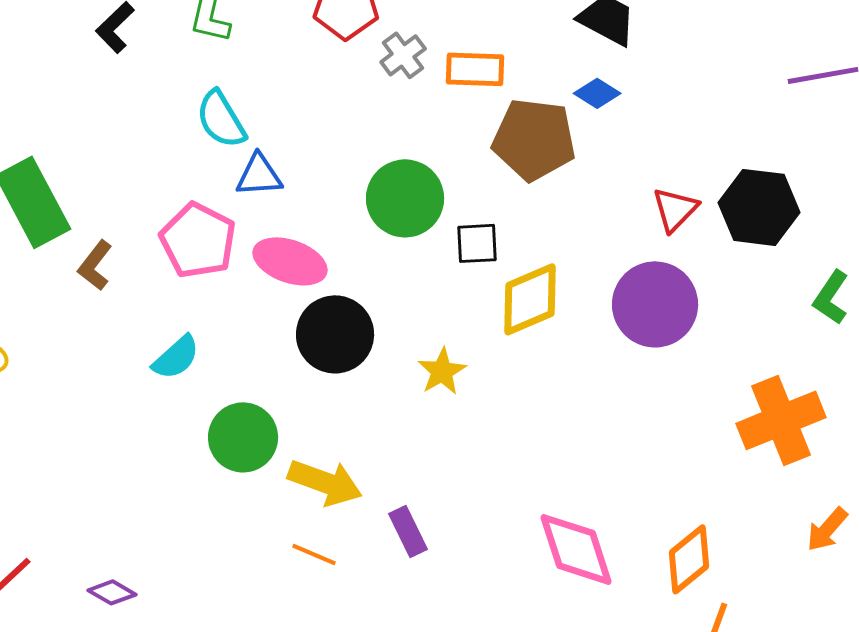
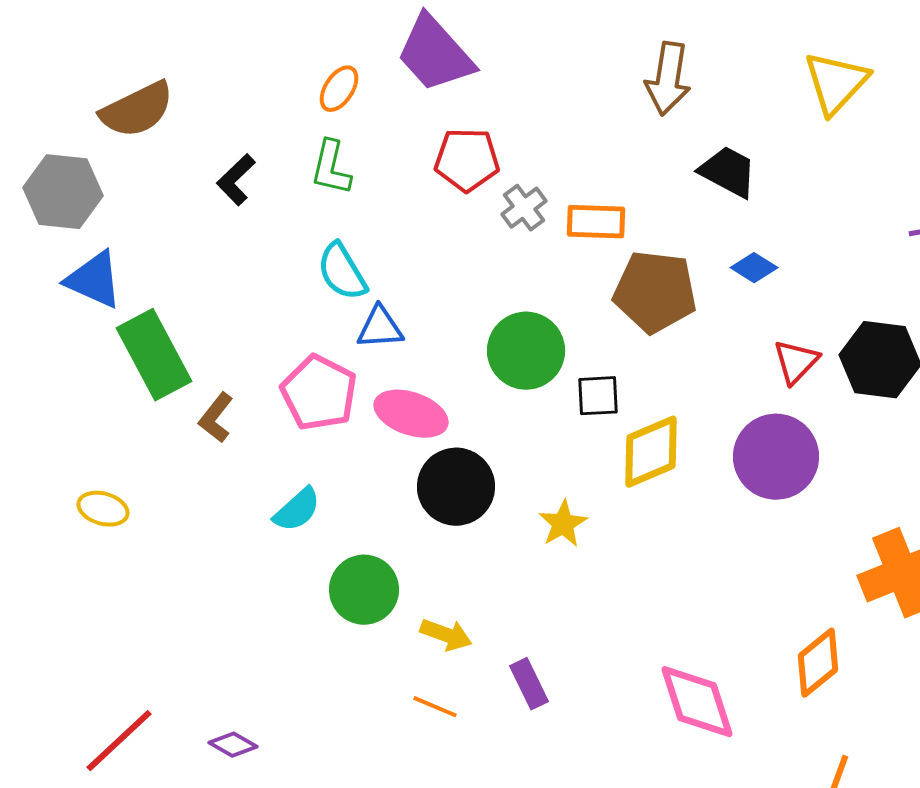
blue diamond: (597, 93) -> (754, 268), moved
yellow arrow: (325, 482) -> (446, 635), size x0.7
orange diamond: (689, 559) -> (818, 663), moved

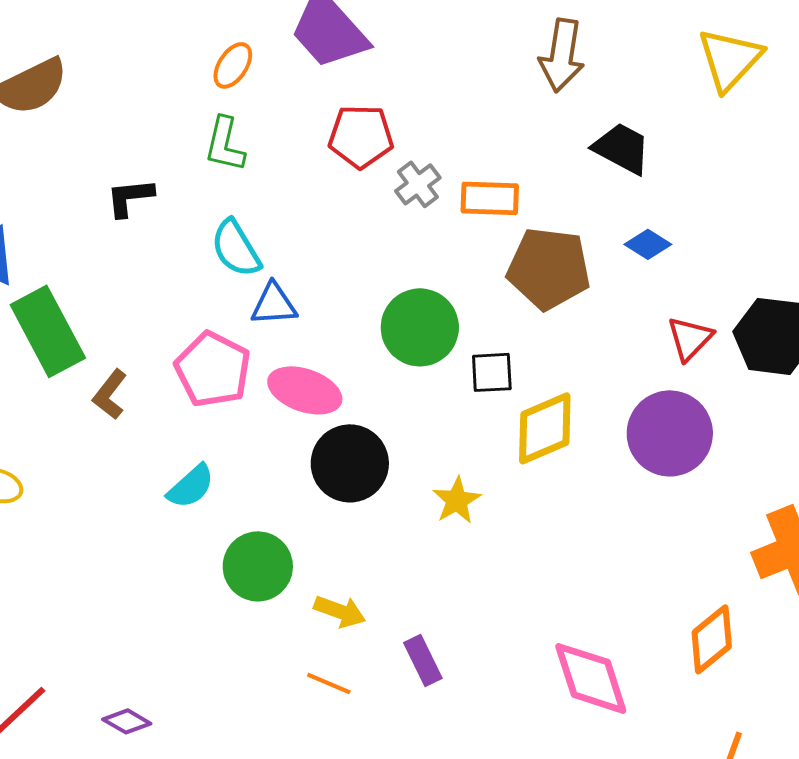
black L-shape: (236, 180) -> (130, 197), moved, turned 38

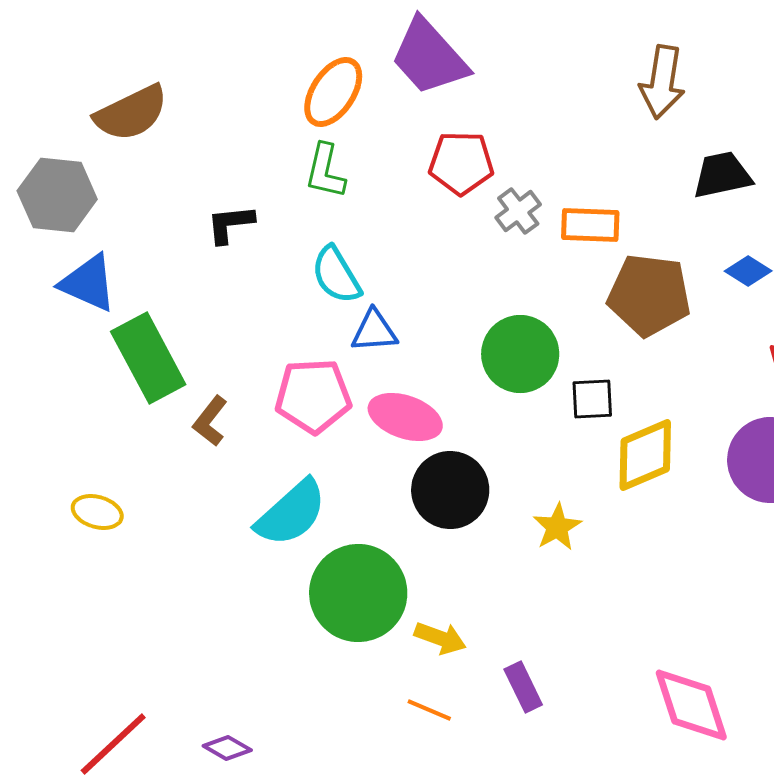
orange ellipse: (233, 65) -> (333, 92), size x1.5
black trapezoid: (622, 148) -> (722, 175), turned -40
pink pentagon: (213, 369) -> (313, 396), turned -30
cyan semicircle: (191, 486) -> (291, 513), size x1.5
green circle: (258, 566) -> (358, 593), size x1.4

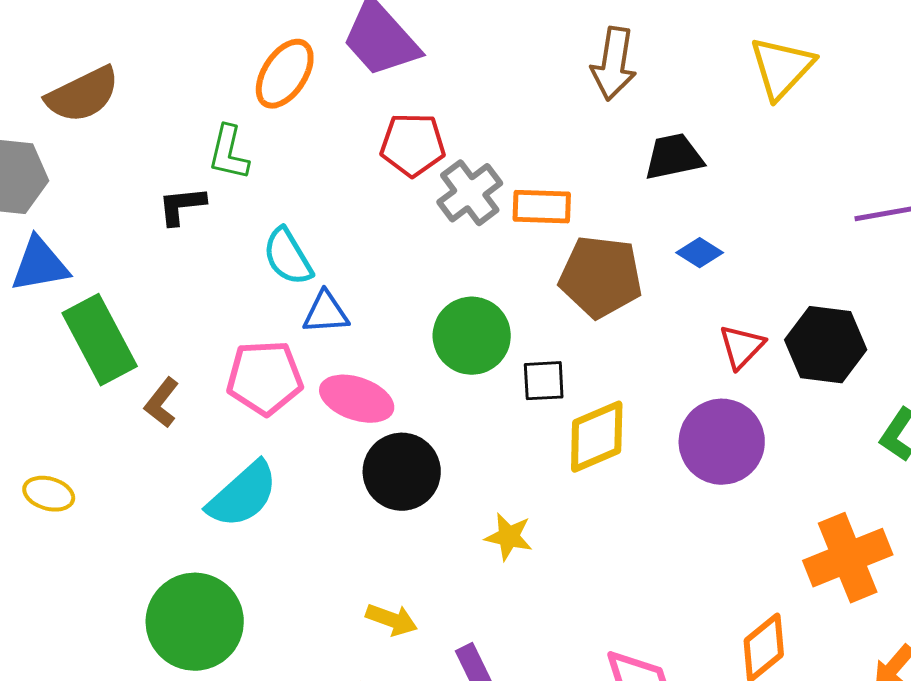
green L-shape: (325, 171) -> (229, 153), moved
gray cross: (518, 211) -> (470, 193), size x1.4
blue triangle: (88, 283) -> (40, 265), turned -34
yellow star: (557, 527) -> (509, 537), moved, turned -30
green circle: (358, 593) -> (195, 622), moved

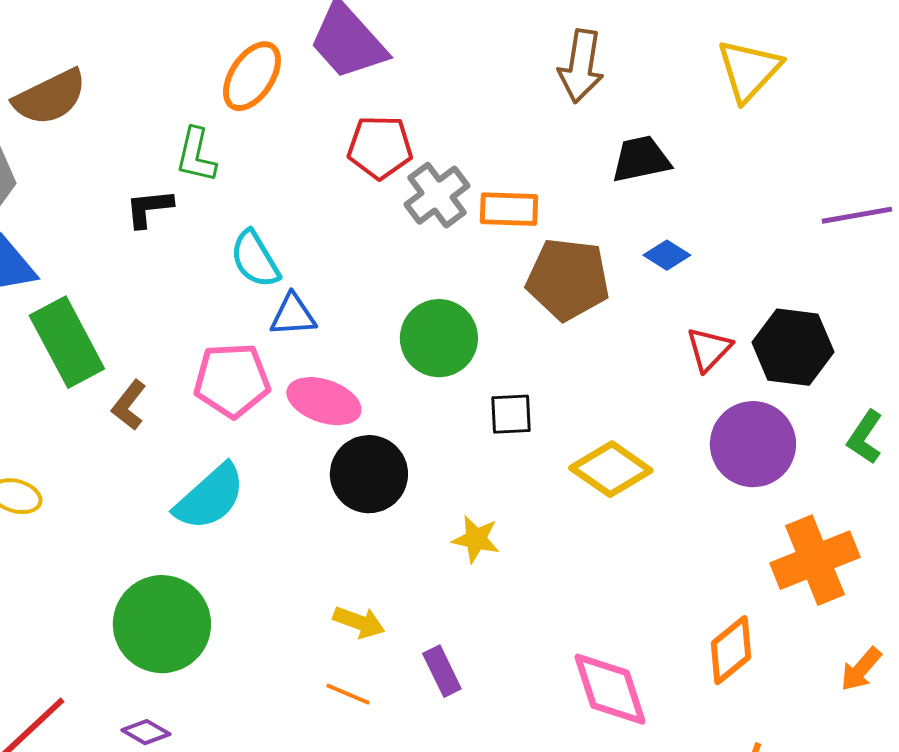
black square: (544, 381) -> (511, 414), moved
yellow diamond: (597, 437) -> (611, 469), moved, turned 58
purple circle: (722, 442) -> (753, 444), moved

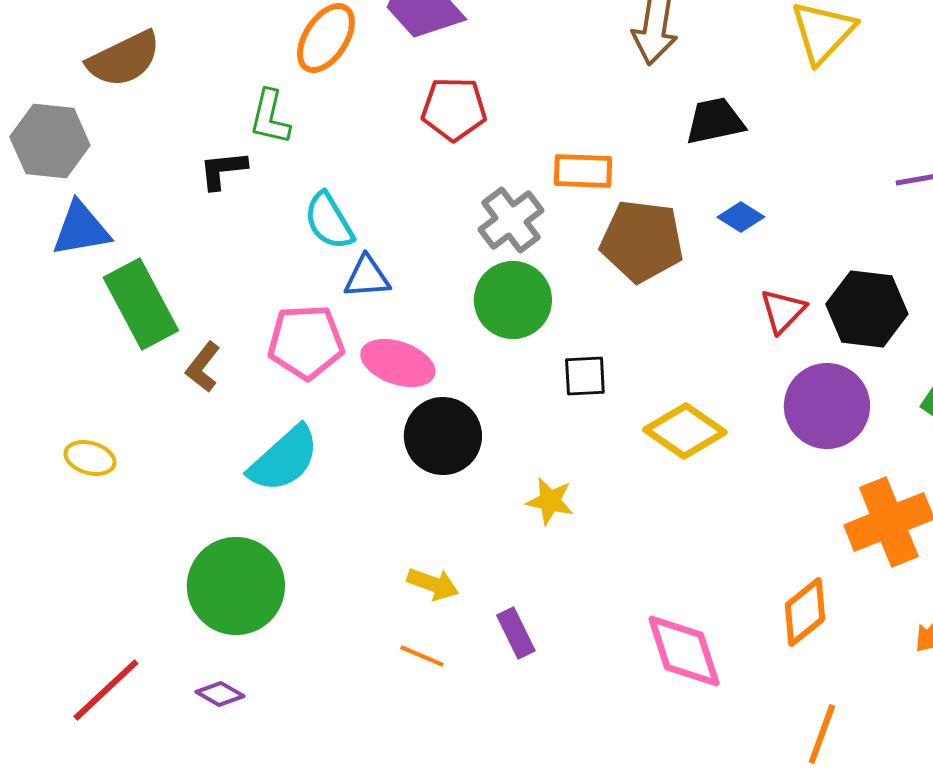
gray cross: (437, 195) -> (511, 220), moved

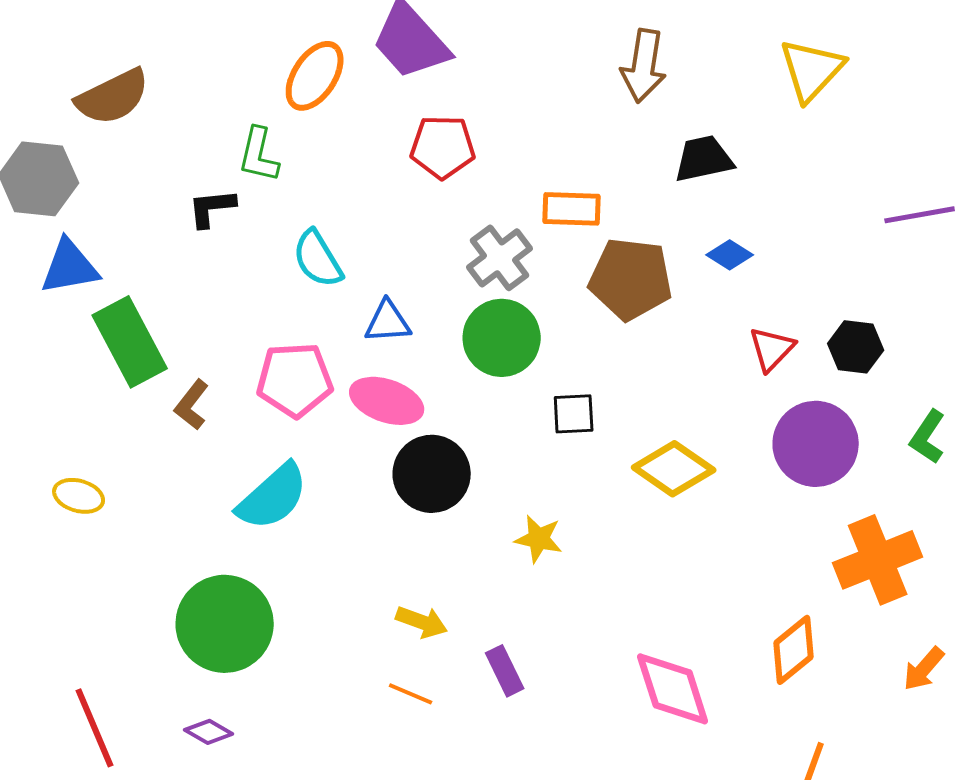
blue triangle: (367, 277) -> (388, 322), moved
black hexagon: (867, 309) -> (856, 347), size x0.7
red line: (106, 690) -> (95, 728), turned -70

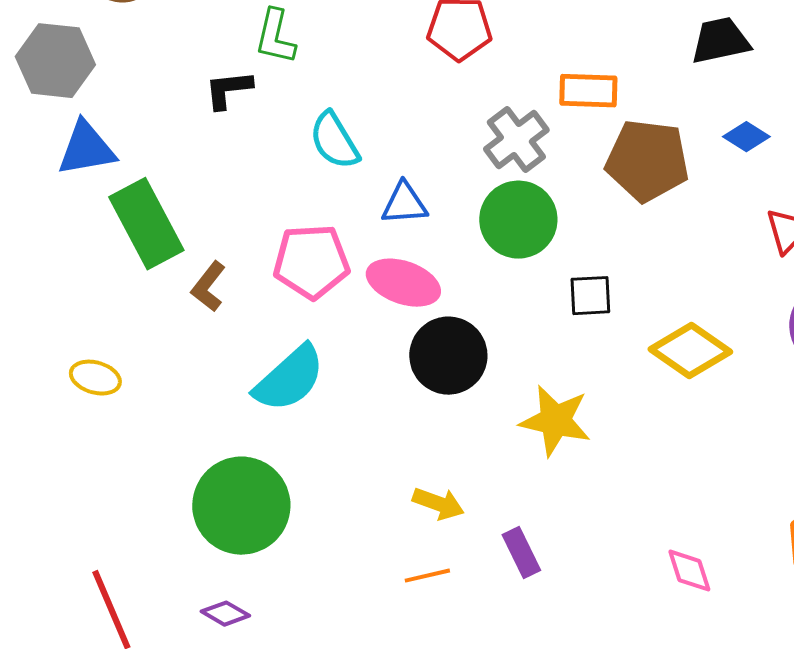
yellow star: (539, 539) -> (555, 421), size x1.5
pink diamond: (673, 689) -> (689, 571), size x0.6
orange line: (411, 694) -> (427, 576), turned -36

